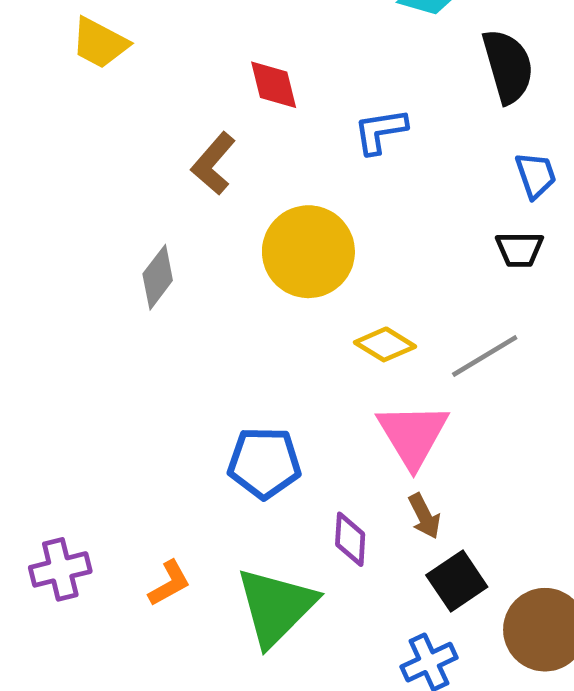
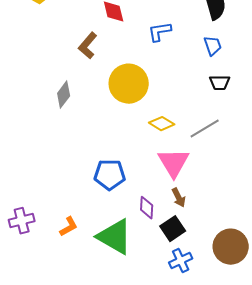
blue trapezoid: (536, 175) -> (213, 46), moved
black square: (457, 581) -> (173, 229), moved
green triangle: (276, 607) -> (115, 237), turned -45

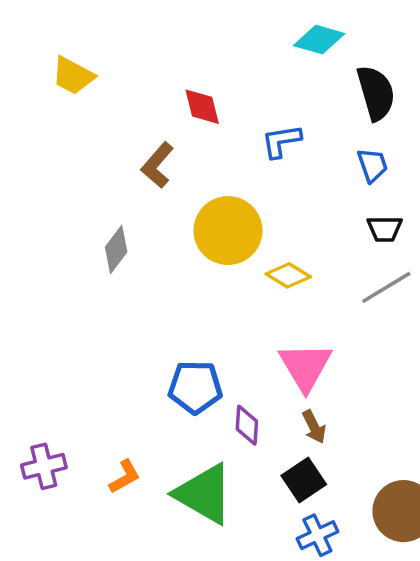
yellow diamond: (162, 124) -> (288, 275), moved
gray line: (205, 129) -> (386, 287), moved
purple diamond: (147, 208) -> (247, 425), moved

